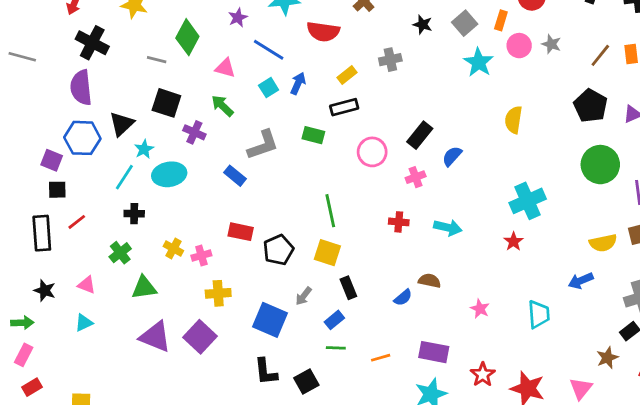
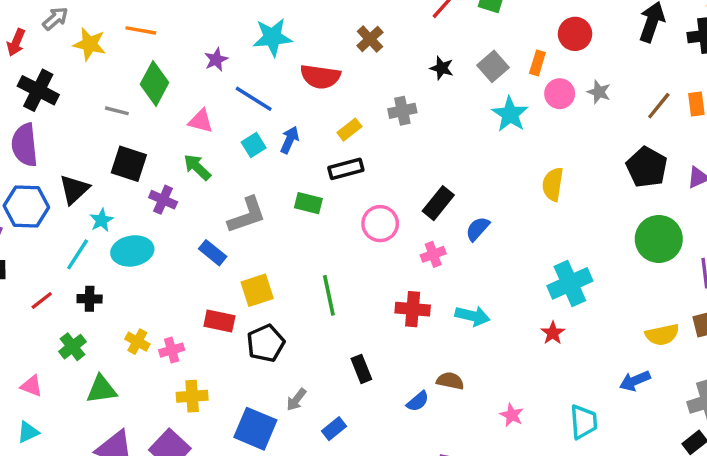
red line: (77, 222) -> (42, 301), moved
red cross: (399, 222) -> (413, 309), size x1.4
yellow square: (327, 253) -> (257, 290), moved, turned -36
black rectangle: (348, 288) -> (361, 369), moved

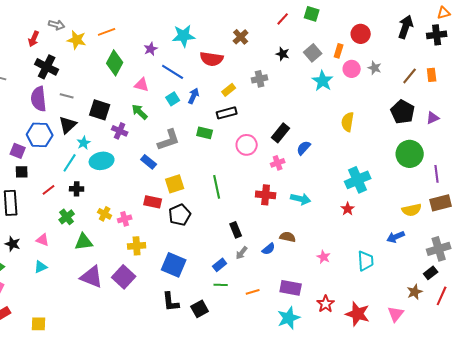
gray arrow: (55, 18) -> (57, 25), turned 56
orange line: (141, 30) -> (107, 32), turned -30
gray line: (117, 111) -> (67, 96), moved
gray arrow: (296, 400) -> (242, 253), moved

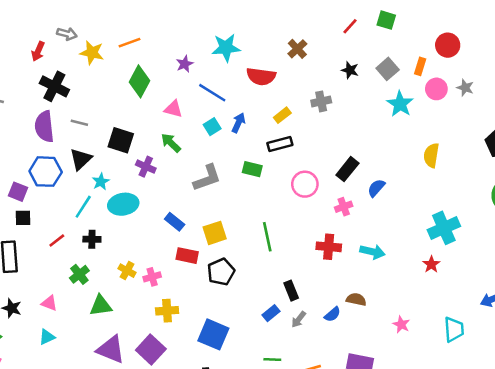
blue rectangle: (149, 162) -> (175, 222), moved
blue rectangle: (220, 265) -> (271, 313), moved

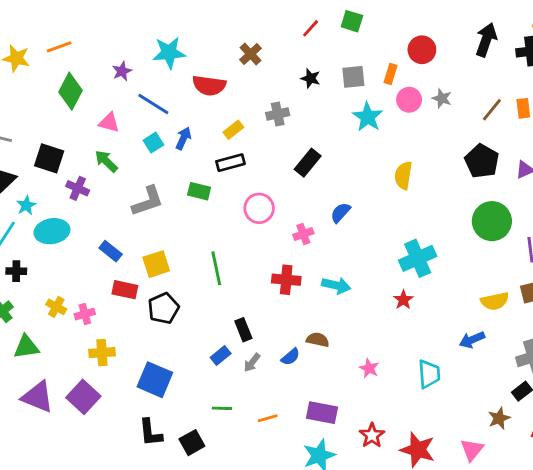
gray square: (388, 69) -> (353, 77), turned 35
black rectangle: (347, 169) -> (308, 163), moved

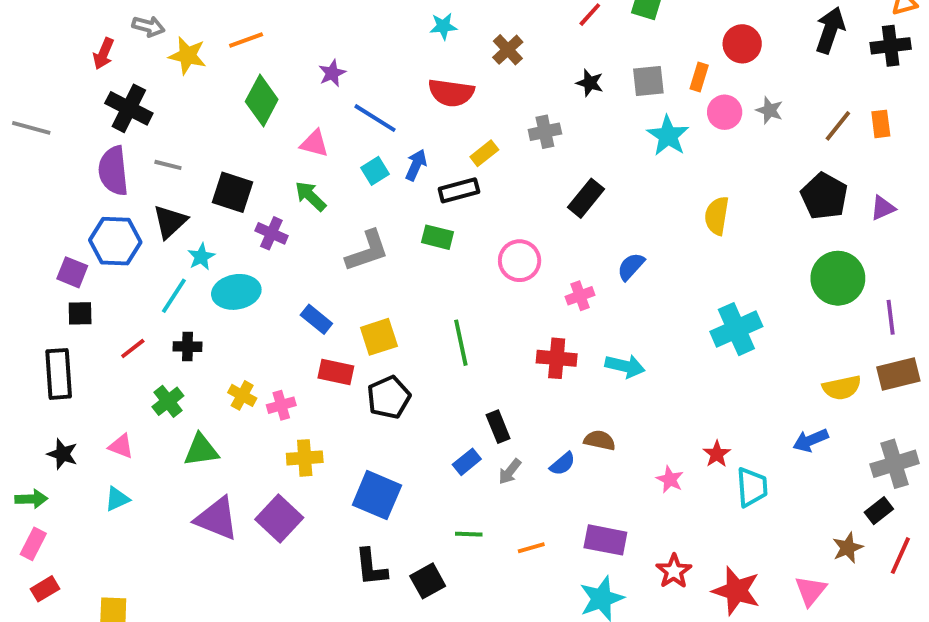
cyan star: (169, 53) -> (443, 26), moved, size x0.6
black rectangle: (231, 163) -> (459, 190), moved
red star: (403, 300) -> (717, 454), moved

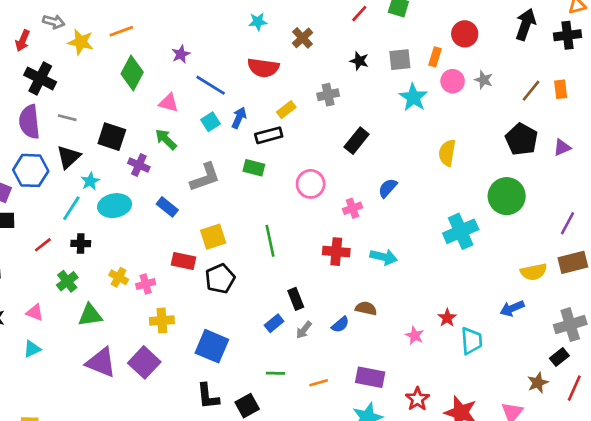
green circle: (838, 278) -> (507, 196), moved
purple line: (891, 317) -> (567, 223), turned 35
blue rectangle: (316, 319) -> (167, 207), moved

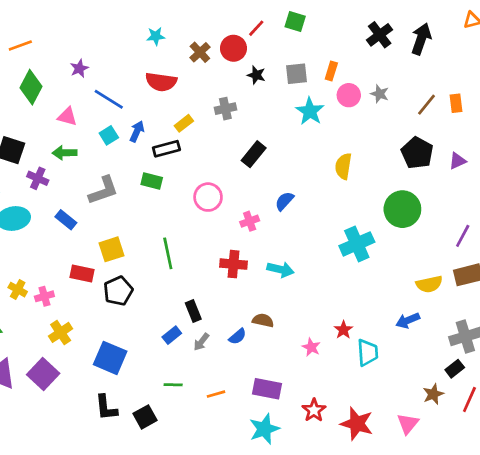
red circle: (465, 34) -> (233, 48), moved
black cross: (567, 35) -> (380, 35), moved, turned -30
green arrow: (166, 139) -> (65, 153), turned -45
yellow cross: (162, 321) -> (61, 332), turned -30

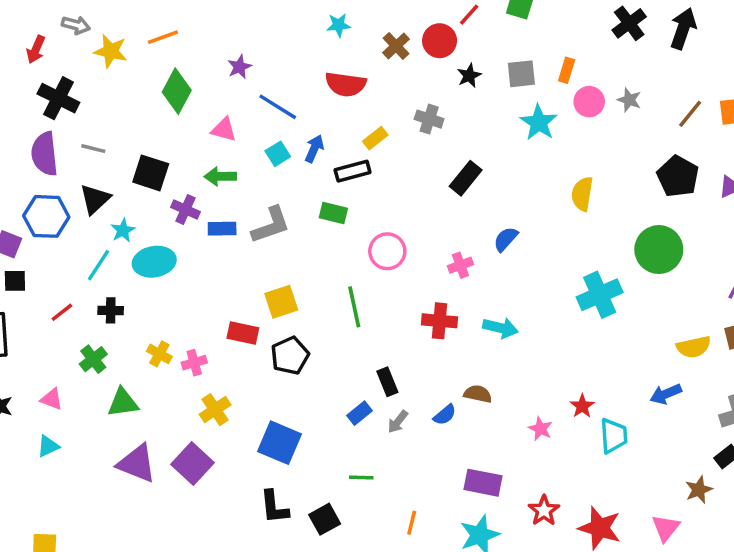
black star: (256, 75) -> (469, 76), turned 30
gray cross: (225, 109) -> (429, 119), turned 30
pink circle: (208, 197) -> (387, 251), moved
blue rectangle: (66, 220) -> (222, 229), moved, turned -40
orange line: (216, 394) -> (412, 523), moved, turned -60

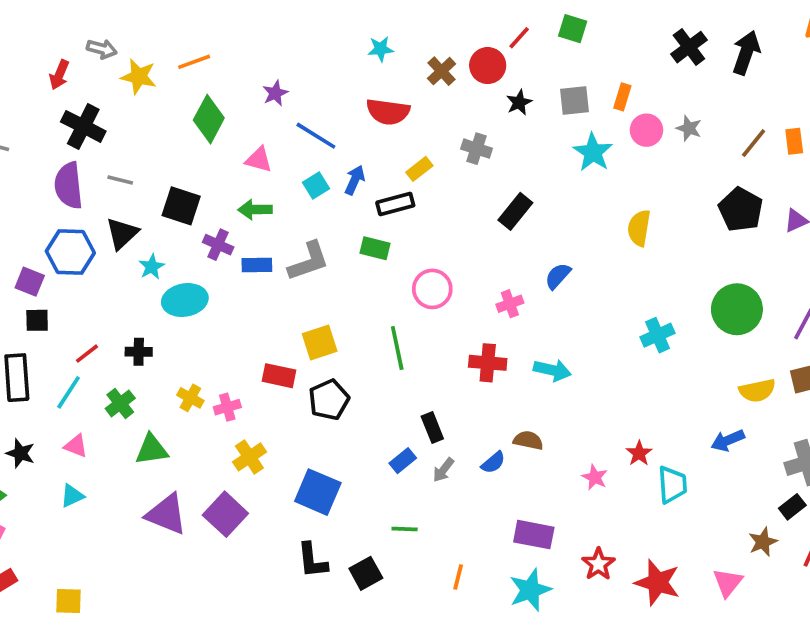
green circle: (659, 250) -> (737, 309), moved
cyan line: (99, 265) -> (69, 392), moved
cyan cross: (600, 295) -> (658, 335), size x0.7

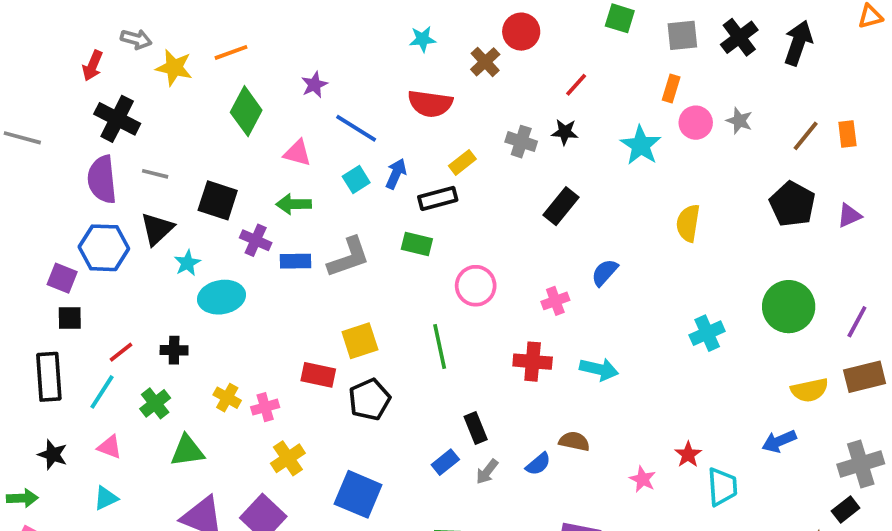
red line: (519, 38) -> (576, 85), moved
red circle: (488, 66) -> (521, 32), moved
gray square: (574, 101) -> (682, 35), moved
black star: (519, 102) -> (565, 132), moved, turned 30

